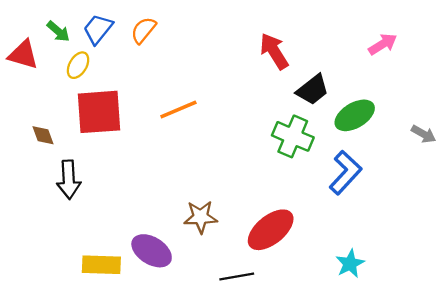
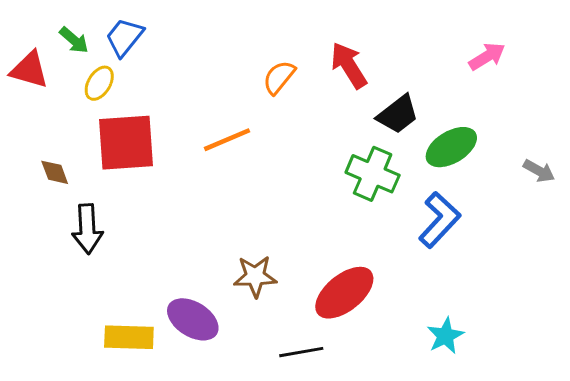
orange semicircle: (143, 30) -> (279, 77), moved

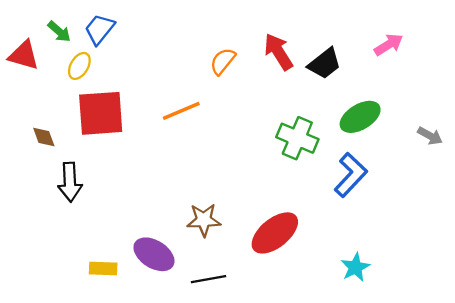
black trapezoid: (398, 114) -> (325, 64), moved
yellow rectangle: (129, 337) -> (103, 269), size x0.7
black line: (301, 352) -> (208, 279), moved

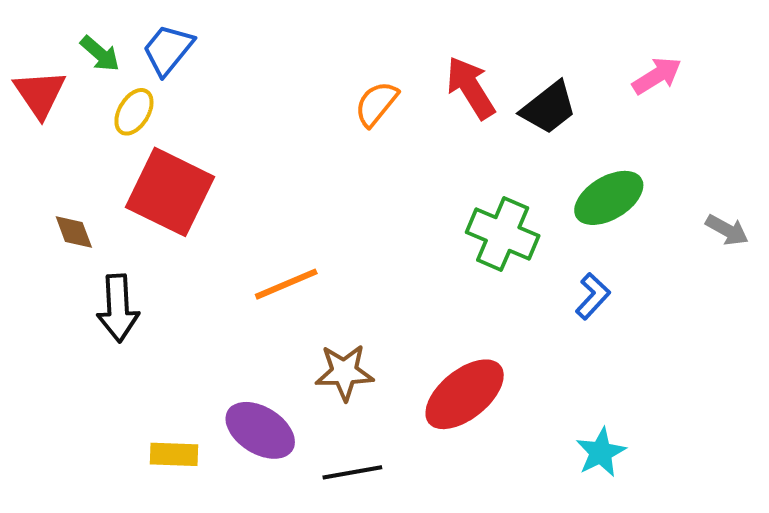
red triangle: (24, 55) -> (40, 94), turned 40
orange line: (181, 111) -> (286, 284), moved
red square: (101, 113) -> (170, 192), turned 30
blue L-shape: (351, 175) -> (593, 296), size x0.6

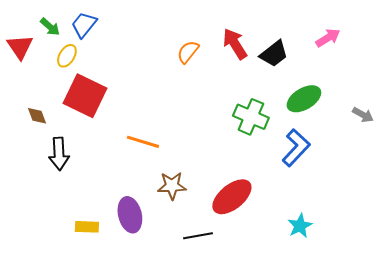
orange line: (286, 284) -> (143, 142), turned 40
blue L-shape: (593, 296) -> (296, 148), size x1.6
purple ellipse: (260, 430) -> (130, 215), turned 44
black line: (352, 472) -> (198, 236), moved

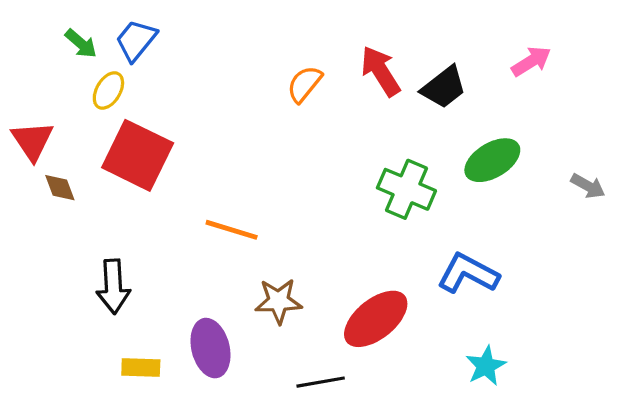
red triangle: (20, 47) -> (32, 141), moved
blue L-shape: (296, 148) -> (468, 274), moved, turned -105
black arrow: (59, 154) -> (113, 287), moved

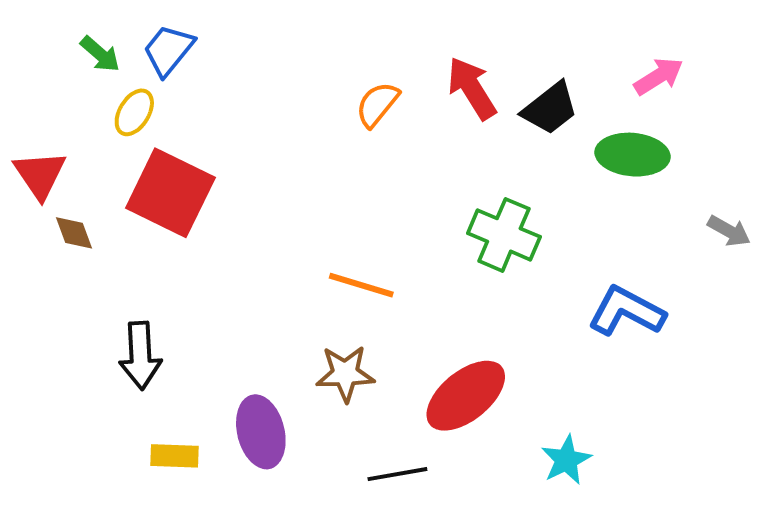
green ellipse: (492, 160) -> (633, 155), moved, turned 36
orange line: (232, 230) -> (361, 285), moved
blue L-shape: (468, 274) -> (626, 311), moved
cyan star: (486, 366) -> (566, 460), moved

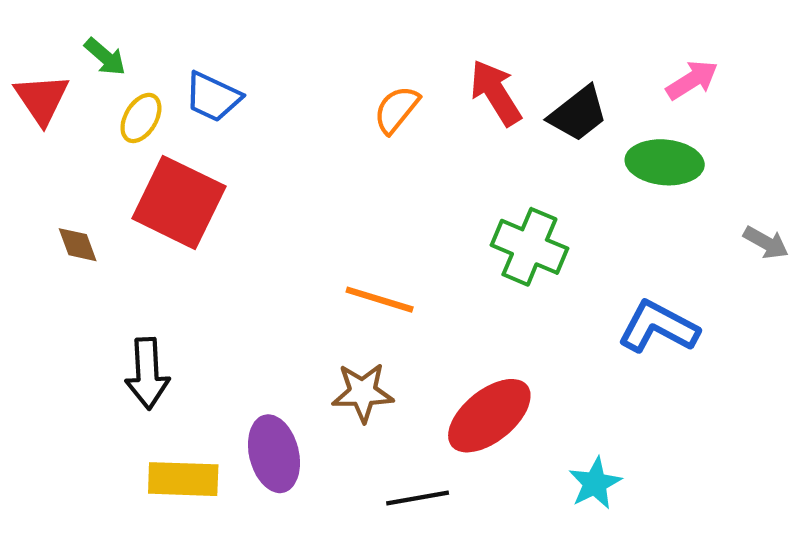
blue trapezoid: (168, 50) -> (213, 97), moved, turned -104
red triangle: (40, 175) -> (42, 99), moved
yellow rectangle: (174, 456) -> (183, 479), size x1.4

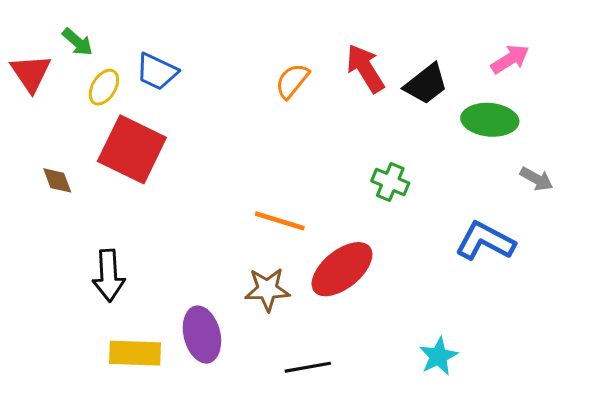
gray arrow: (766, 243) -> (536, 179), moved
green cross: (529, 247) -> (390, 182), size x0.7
red ellipse: (489, 416) -> (342, 269), moved

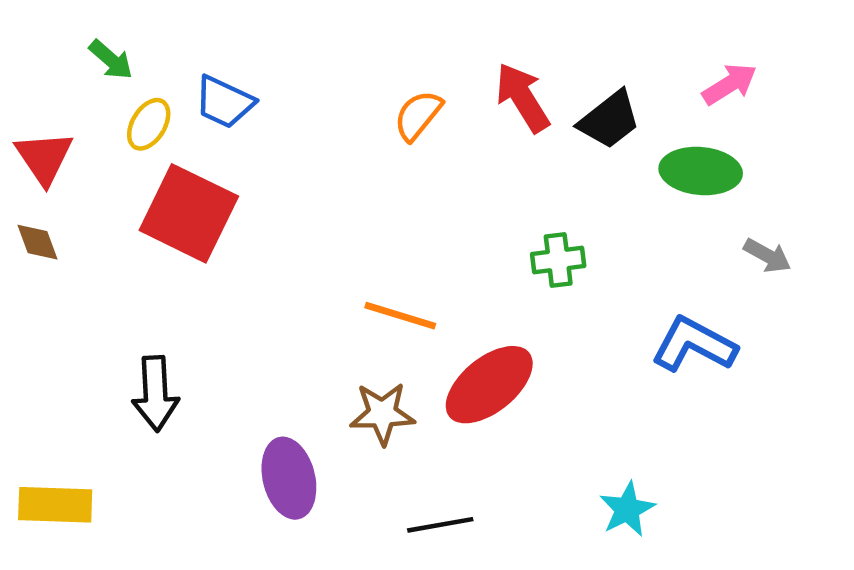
red triangle: (31, 73) -> (44, 158), moved
brown diamond: (57, 180) -> (37, 242), moved
green cross: (390, 182) -> (558, 260), turned -30
yellow rectangle: (135, 353) -> (55, 505), moved

